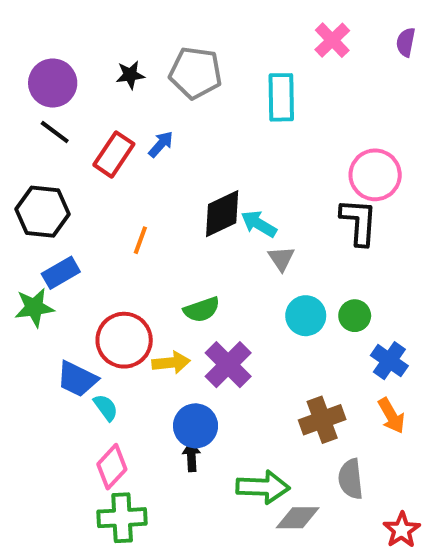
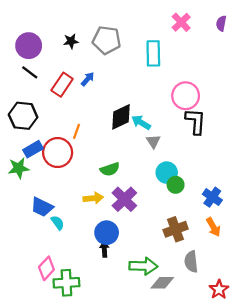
pink circle: (375, 175) -> (186, 96), moved
green circle: (355, 316) -> (176, 185), moved
red circle: (124, 340) -> (58, 153), moved
pink diamond: (112, 467) -> (46, 268), moved

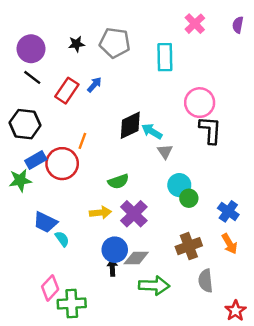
gray diamond: (162, 283) -> (136, 258), moved

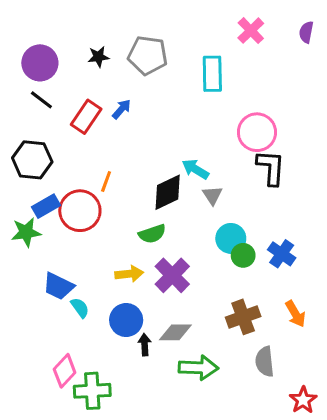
black diamond: (130, 125) -> (168, 192), moved
blue cross: (228, 211) -> (282, 254), moved
blue circle: (115, 250) -> (126, 320), moved

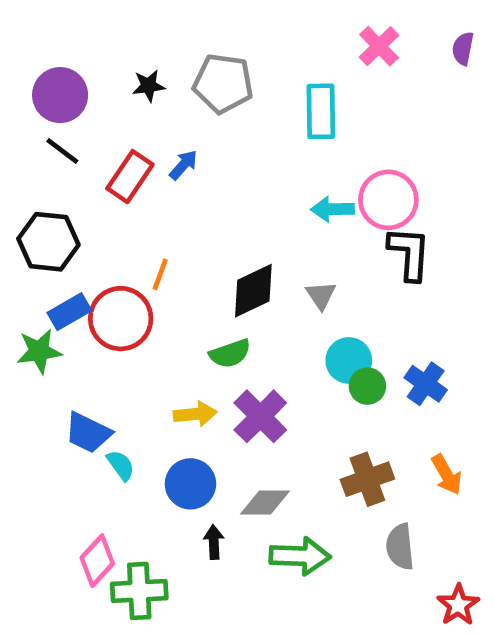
cyan arrow: (195, 169) -> (332, 209), moved, turned -32
black arrow: (145, 345) -> (214, 542), moved

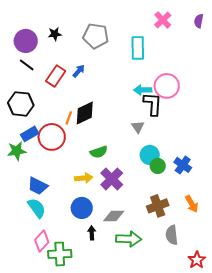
black star: (149, 86) -> (55, 34), moved
black L-shape: (409, 253) -> (153, 104), moved
black diamond: (253, 291) -> (85, 113), moved
cyan semicircle: (121, 465) -> (37, 208), moved, size x1.5

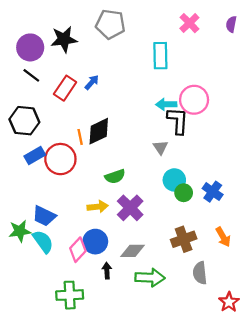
black star: (55, 34) -> (64, 39), size x1.6
gray pentagon: (96, 36) -> (110, 24), moved
orange line: (69, 118) -> (80, 137), turned -32
green star: (17, 151) -> (20, 231), moved
pink diamond: (42, 241) -> (78, 250), moved

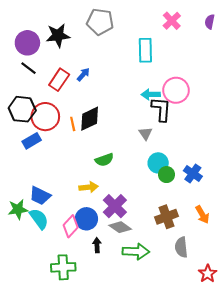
red circle: (60, 159) -> (45, 117), moved
purple cross: (130, 208) -> (115, 206), moved
gray diamond: (132, 251) -> (120, 227), turned 35

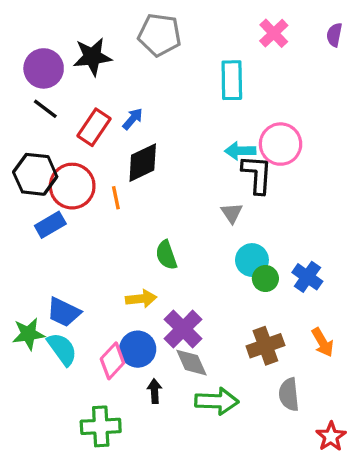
black diamond: (90, 119) -> (143, 163), moved
green semicircle: (104, 160) -> (166, 255), turned 90
gray diamond: (120, 227) -> (191, 363), turned 30

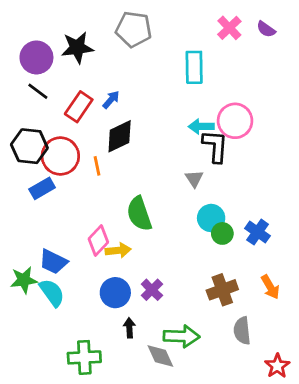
purple semicircle: (334, 35) -> (266, 29), moved, turned -66
green semicircle: (166, 255) -> (139, 214), size x1.4
purple cross: (183, 329) -> (152, 290), moved, size x0.7
pink diamond: (112, 361) -> (98, 241), moved
gray diamond: (191, 363) -> (160, 356), moved

